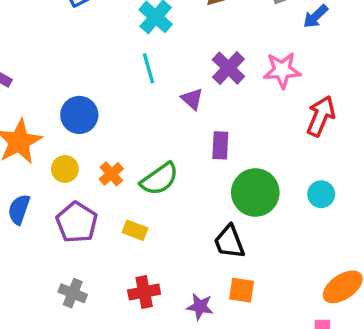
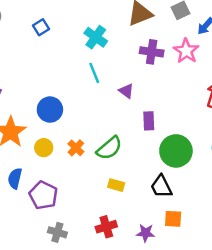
purple cross: (228, 68) -> (152, 52), moved, turned -30
pink star: (282, 70) -> (186, 51), moved, turned -30
purple pentagon: (77, 222) -> (43, 195), moved
yellow rectangle: (135, 230) -> (116, 185), moved

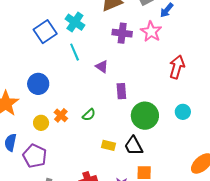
blue square: (41, 27) -> (45, 32), moved, size x1.6
yellow circle: (44, 148) -> (41, 123), moved
green semicircle: (109, 148) -> (89, 115), size x0.6
yellow rectangle: (116, 185) -> (109, 145), moved

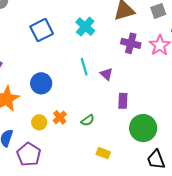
blue square: (45, 32) -> (42, 30), moved
cyan line: (75, 52) -> (84, 67), moved
black trapezoid: (134, 146) -> (156, 160), moved

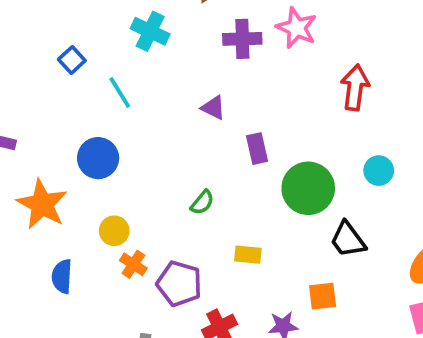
blue square: (42, 30) -> (72, 60), size x0.6
cyan line: (84, 67) -> (120, 92), moved
orange cross: (60, 117) -> (133, 264), moved
purple pentagon: (29, 154) -> (179, 284), moved

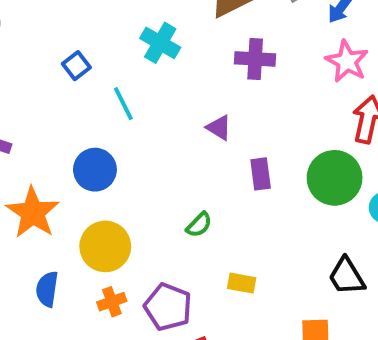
pink star: (297, 28) -> (347, 61), moved
green circle: (308, 188) -> (335, 178), moved
yellow circle: (114, 231) -> (105, 246), size x1.6
orange cross: (133, 264) -> (112, 302), moved, turned 32

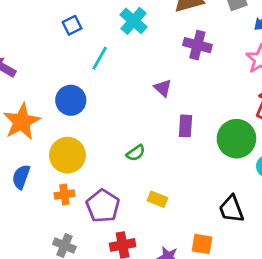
cyan line: (123, 104) -> (100, 58), turned 45

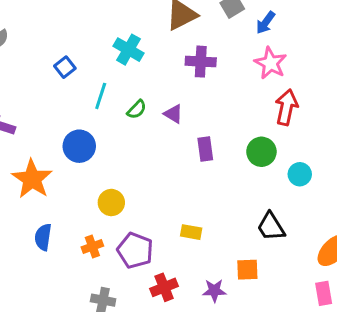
green circle: (236, 139) -> (261, 152), size x0.7
green semicircle: (136, 153) -> (137, 109), moved
yellow circle: (67, 155) -> (111, 203), moved, size x0.7

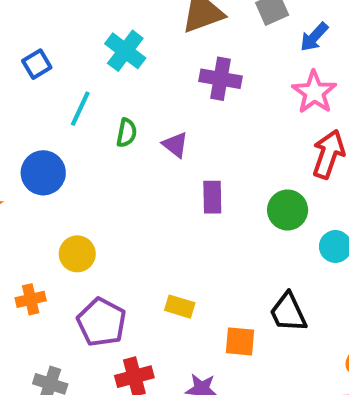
green semicircle: (137, 109) -> (127, 133), turned -40
orange cross: (92, 247) -> (31, 299), moved
orange square: (247, 270) -> (240, 341), moved

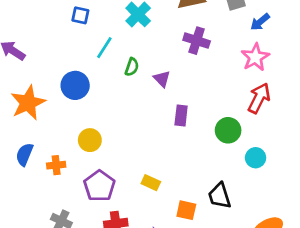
blue square: (37, 64) -> (80, 15), turned 36

